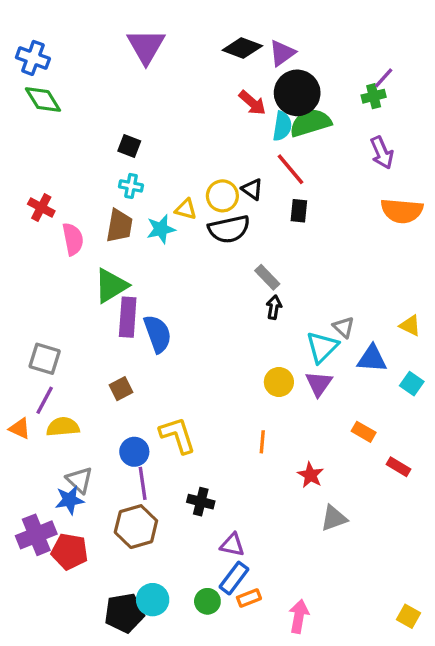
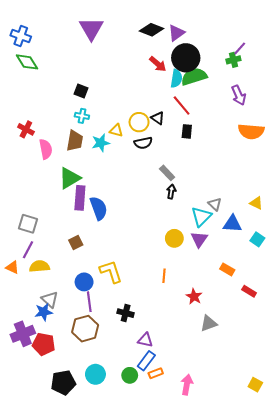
black semicircle: (229, 229) -> (143, 143), size x0.7
black pentagon: (124, 613) -> (63, 383), moved

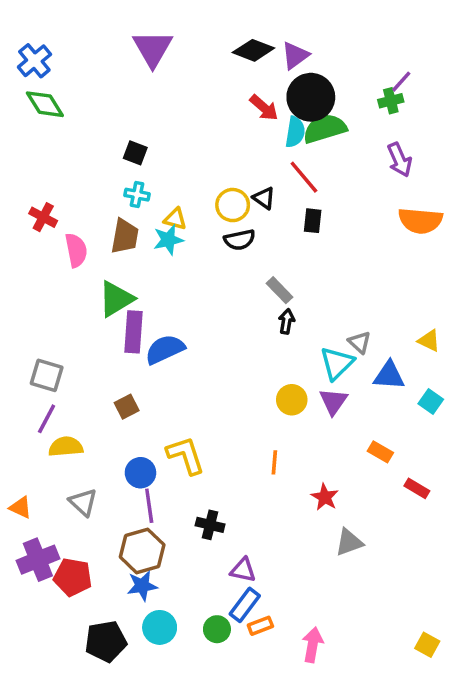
blue cross: (21, 36) -> (34, 61), turned 30
yellow triangle: (116, 130) -> (175, 219), moved
blue semicircle: (99, 208) -> (165, 349), turned -95
orange triangle: (12, 267) -> (21, 507), moved
blue star: (44, 312) -> (142, 586), moved

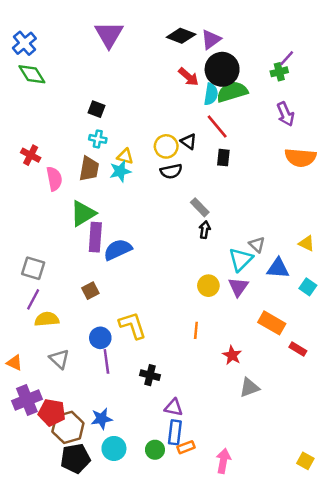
orange rectangle: (380, 452) -> (272, 323), size x1.5
brown hexagon: (142, 551) -> (68, 427), moved
blue rectangle: (245, 605) -> (175, 432), turned -30

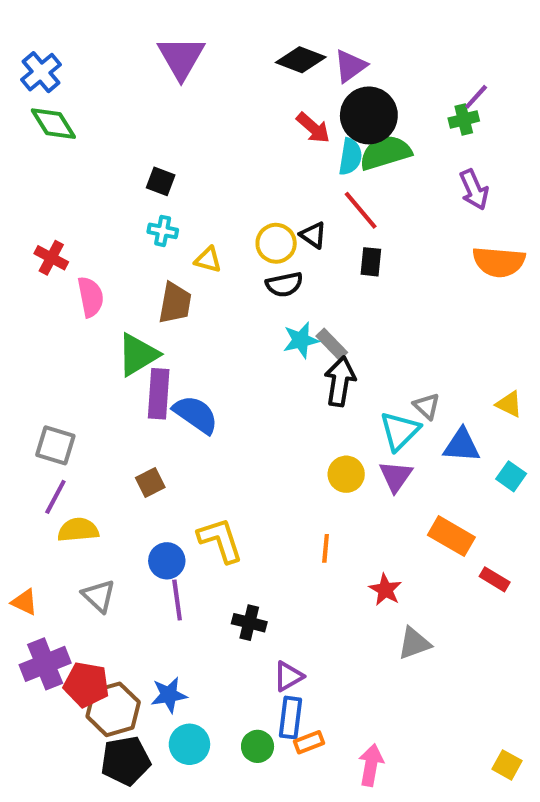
brown trapezoid: (89, 169) -> (175, 303), moved
cyan star: (120, 171) -> (301, 340), moved
black arrow: (205, 230) -> (340, 381), size x1.6
blue semicircle: (118, 250) -> (196, 414), turned 60
purple triangle: (174, 407) -> (288, 676), turned -42

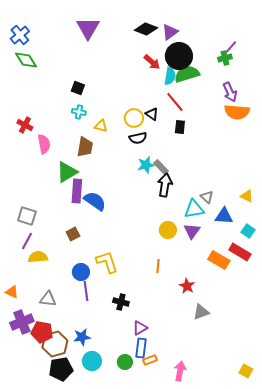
orange semicircle: (499, 262) -> (237, 112), moved
cyan triangle: (400, 431) -> (194, 209), turned 35
red rectangle: (495, 579) -> (240, 252), moved, size x1.5
gray triangle: (99, 596) -> (48, 299), moved, turned -36

